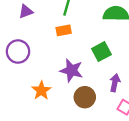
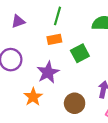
green square: (101, 52) -> (80, 53), moved
purple star: (71, 70) -> (48, 72), moved, turned 30

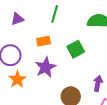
orange rectangle: (54, 39) -> (44, 41), moved
orange star: (33, 97) -> (17, 79), moved

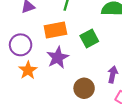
orange rectangle: (44, 41) -> (55, 30), size x1.5

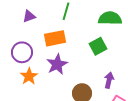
green square: (89, 38) -> (98, 46), moved

